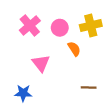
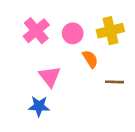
brown line: (89, 88) -> (115, 82), moved
blue star: (23, 93) -> (39, 106), moved

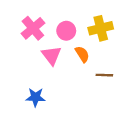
pink triangle: (50, 77) -> (51, 55), moved

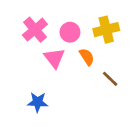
brown line: (104, 75) -> (110, 79), turned 42

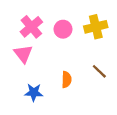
orange semicircle: (87, 57) -> (67, 80), moved, turned 35
pink triangle: (54, 58) -> (23, 54), moved

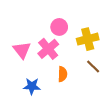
pink cross: (31, 27) -> (48, 49), moved
yellow cross: (96, 27) -> (88, 39), moved

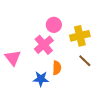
pink triangle: (22, 50) -> (13, 58), moved
blue star: (32, 86) -> (41, 79), moved

